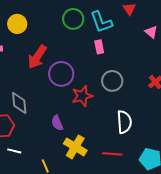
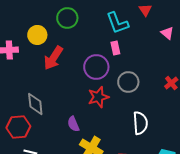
green circle: (73, 19) -> (67, 18), moved
yellow circle: (17, 24) -> (37, 35), moved
purple circle: (61, 74) -> (96, 67), moved

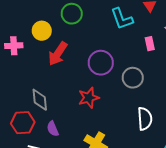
pink rectangle: (115, 48) -> (150, 44), moved
red star: (98, 97) -> (89, 98), moved
purple semicircle: (73, 124) -> (53, 129), moved

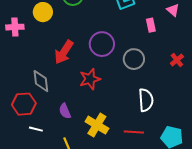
red arrow: (58, 54) -> (64, 52), moved
purple semicircle: (53, 129) -> (65, 111), moved

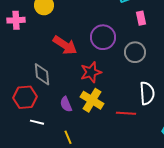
pink rectangle: (151, 25) -> (141, 18), moved
red arrow: (64, 52) -> (65, 45), turned -90
yellow cross: (97, 125) -> (92, 100), moved
red line: (134, 132) -> (126, 113), moved

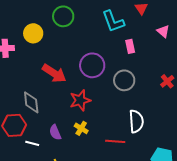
yellow cross: (92, 100) -> (81, 128), size x0.6
white line: (37, 122) -> (32, 143), moved

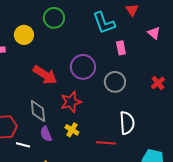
gray diamond: (31, 102) -> (38, 111), moved

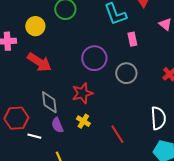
red arrow: (45, 75) -> (39, 62), moved
white semicircle: (127, 123) -> (158, 118), moved
red line: (106, 143) -> (117, 134), turned 54

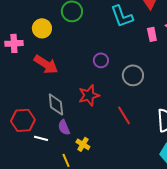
pink rectangle: (132, 39) -> (152, 34), moved
purple circle: (94, 58) -> (101, 60), size x0.6
yellow cross: (83, 121) -> (83, 144), moved
red line: (117, 134) -> (124, 115), moved

